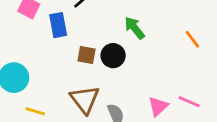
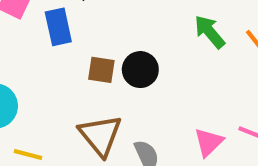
green arrow: (135, 28) -> (210, 32), moved

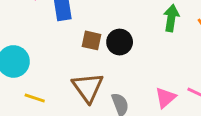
green arrow: (210, 32) -> (171, 18), turned 45

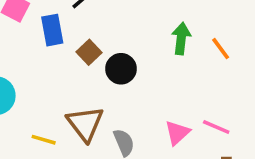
brown square: (92, 40) -> (89, 52), moved, turned 36
yellow line: (35, 98) -> (44, 140), moved

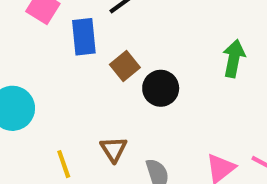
brown triangle: (85, 124) -> (114, 149), size x0.6
yellow line: (44, 140) -> (64, 164), turned 50

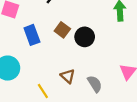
blue rectangle: (84, 37) -> (32, 35), moved

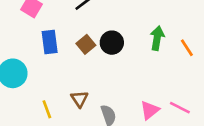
black circle: (85, 37) -> (112, 43), moved

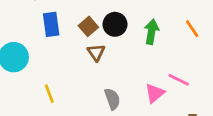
green arrow: (157, 38) -> (152, 32), moved
brown triangle: (80, 99) -> (96, 52), moved
pink line: (180, 108) -> (179, 80), moved

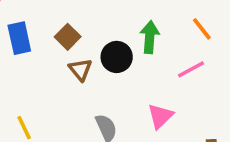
black circle: (115, 24) -> (117, 57), moved
pink line: (179, 80) -> (191, 69), moved, turned -50

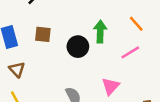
brown square: (68, 37) -> (43, 34), turned -35
brown triangle: (80, 70) -> (17, 69), moved

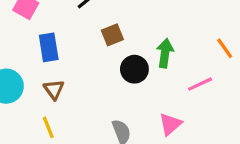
orange line: (136, 24) -> (225, 48), moved
brown square: (43, 34) -> (112, 35), moved, turned -35

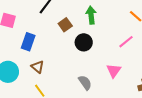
blue rectangle: (49, 47) -> (28, 42), turned 42
green arrow: (165, 53) -> (91, 15), moved

